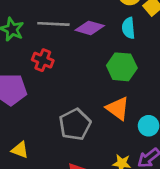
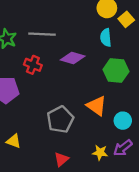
purple diamond: (90, 28) -> (73, 58), moved
green hexagon: (122, 67) -> (116, 71), moved

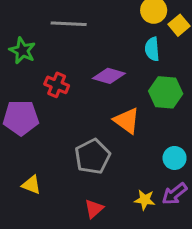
gray line: (42, 34) -> (69, 24), moved
orange triangle: (97, 106) -> (127, 121), moved

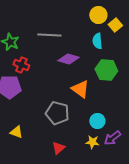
gray line: (69, 24) -> (49, 35), moved
red cross: (57, 85) -> (21, 65), moved
gray pentagon: (92, 156) -> (57, 113), turned -30
cyan circle: (175, 158) -> (97, 121), moved

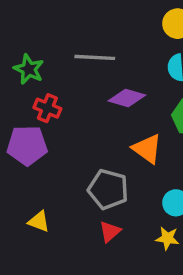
red triangle: (58, 148) -> (110, 232), moved

